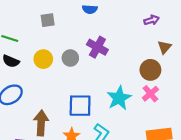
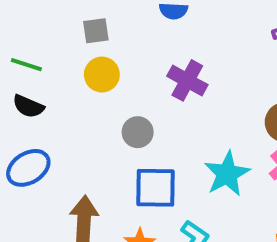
gray circle: (70, 58) -> (138, 132), moved
yellow circle: (43, 59) -> (102, 75), moved

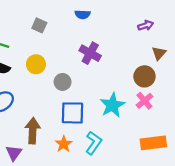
gray square: (96, 31) -> (39, 25), turned 32
yellow circle: (102, 75) -> (36, 64), moved

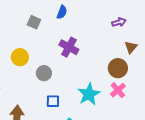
blue semicircle: (82, 14) -> (62, 12), turned -72
gray square: (39, 25) -> (34, 22), moved
blue square: (73, 113) -> (53, 101), size x0.6

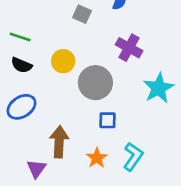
gray circle: (44, 73) -> (95, 83), size x1.6
cyan star: (89, 94) -> (159, 88), moved

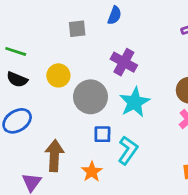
gray square: (82, 14) -> (77, 29), turned -30
cyan star: (159, 88) -> (135, 102), moved
cyan L-shape: (133, 157) -> (128, 150), moved

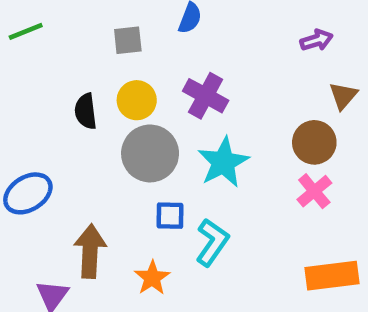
green line: (16, 51) -> (26, 31), moved, turned -40
yellow circle: (58, 75) -> (137, 100), moved
black semicircle: (17, 79) -> (86, 111), moved, turned 60

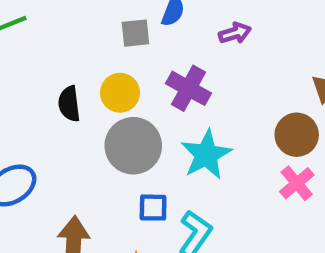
gray square: (128, 40) -> (135, 33), moved
purple arrow: (317, 40) -> (235, 33), moved

